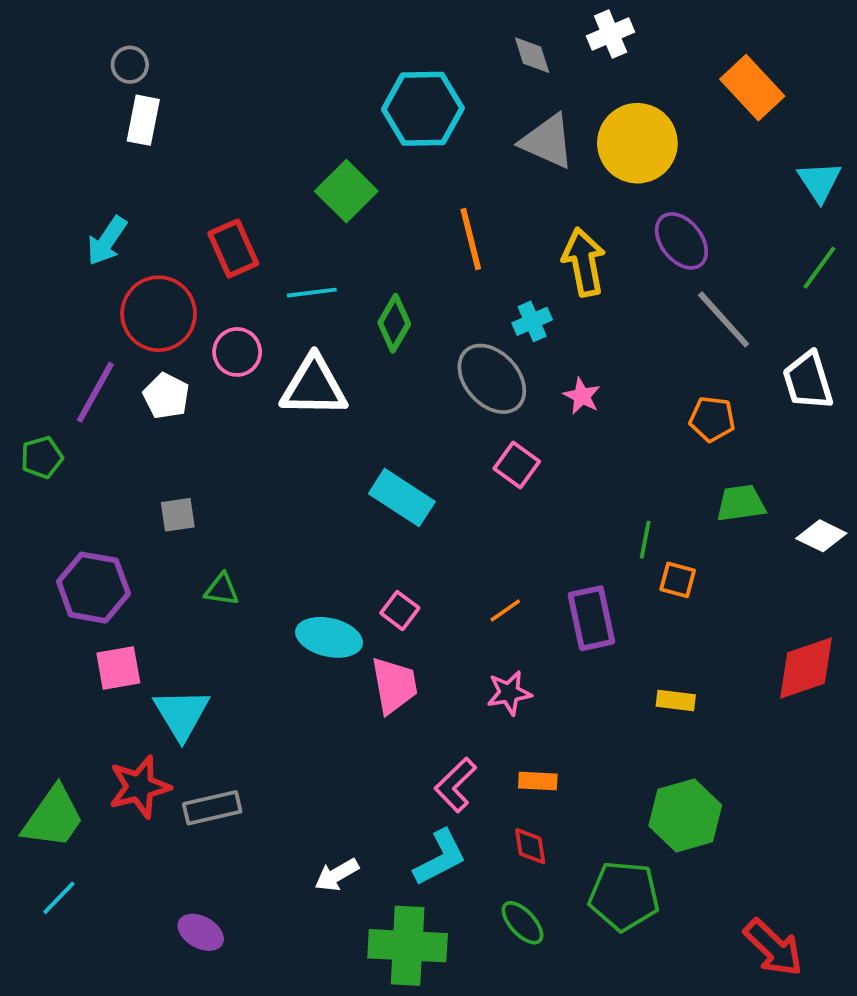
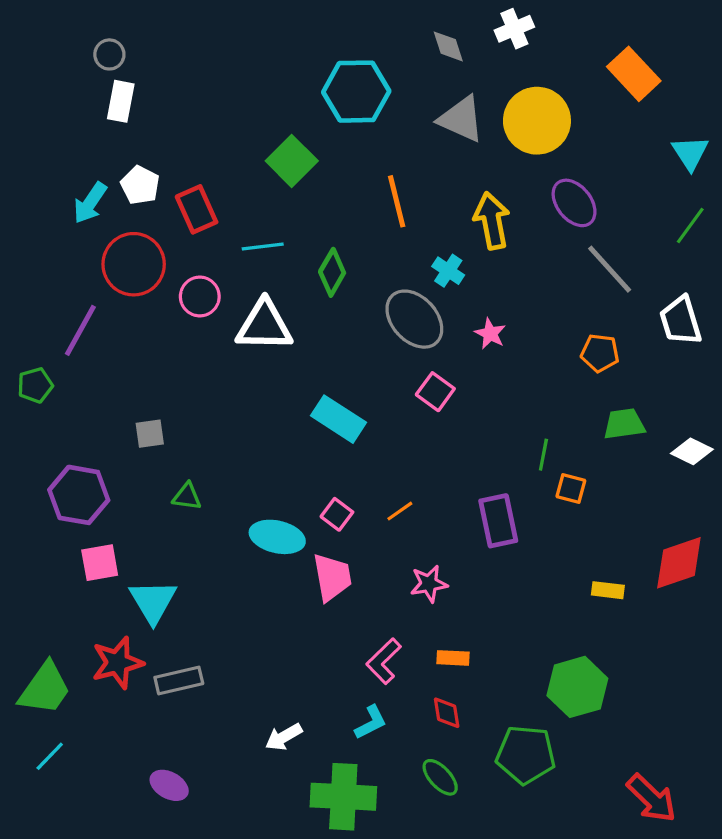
cyan cross: (532, 321) -> (448, 271), turned -32
white pentagon: (166, 396) -> (140, 185), moved
orange line: (505, 611) -> (400, 511), moved
yellow rectangle: (676, 701) -> (608, 590), moved
cyan L-shape: (440, 858) -> (371, 722), size x0.7

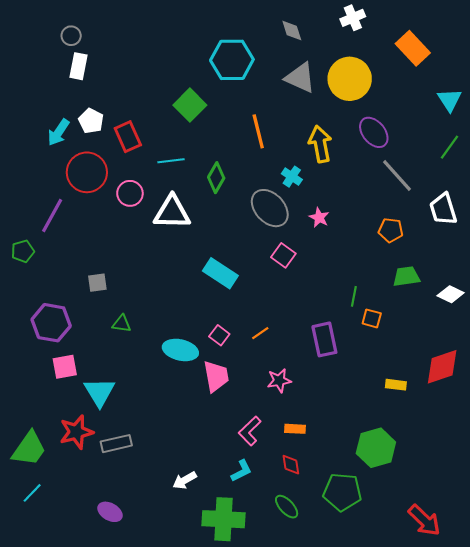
white cross: (514, 29) -> (353, 18), moved

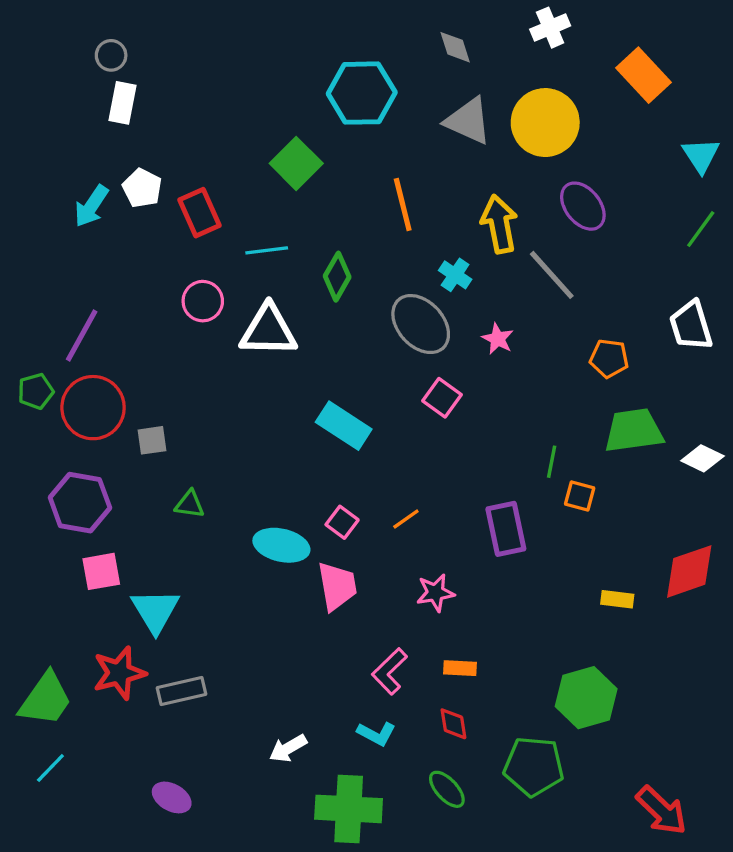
red circle: (87, 172) -> (93, 408), moved
gray line: (397, 175) -> (552, 275), moved
green trapezoid: (406, 276) -> (634, 431), size x1.4
cyan L-shape: (241, 471) -> (376, 734), turned 55

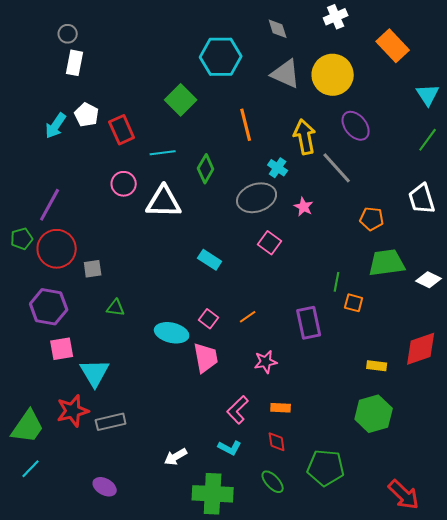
gray ellipse: (421, 324) -> (257, 198), turned -66
cyan rectangle: (344, 426) -> (210, 260), size x0.7
green hexagon: (586, 698) -> (374, 414), moved

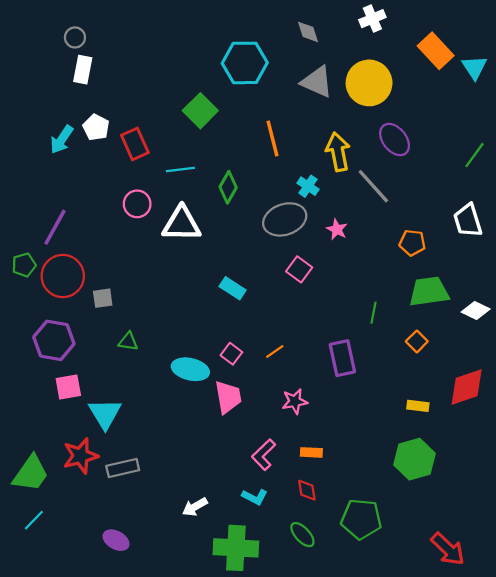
cyan triangle: (428, 95) -> (474, 67), moved
orange square: (354, 303) -> (417, 341), moved, turned 30

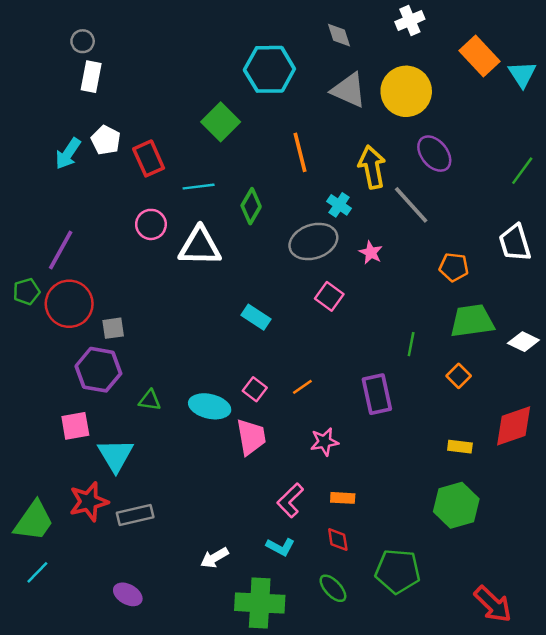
purple hexagon: (54, 340) -> (98, 370), moved
green triangle: (128, 341) -> (150, 400), moved

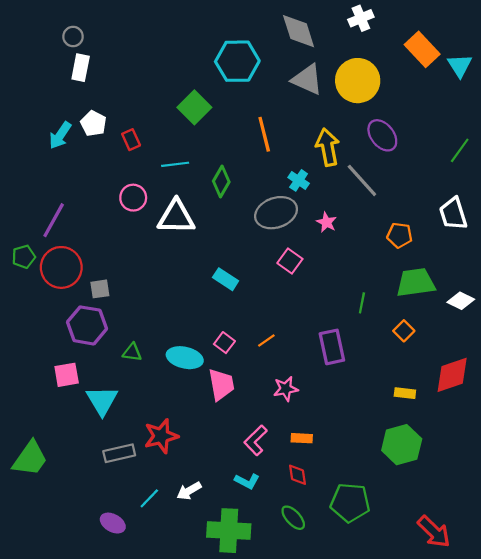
gray diamond: (339, 35) -> (299, 31), size x1.6
red rectangle: (149, 158) -> (131, 140), size x0.7
red star: (89, 502) -> (161, 436), moved
cyan line: (37, 572) -> (149, 498), moved

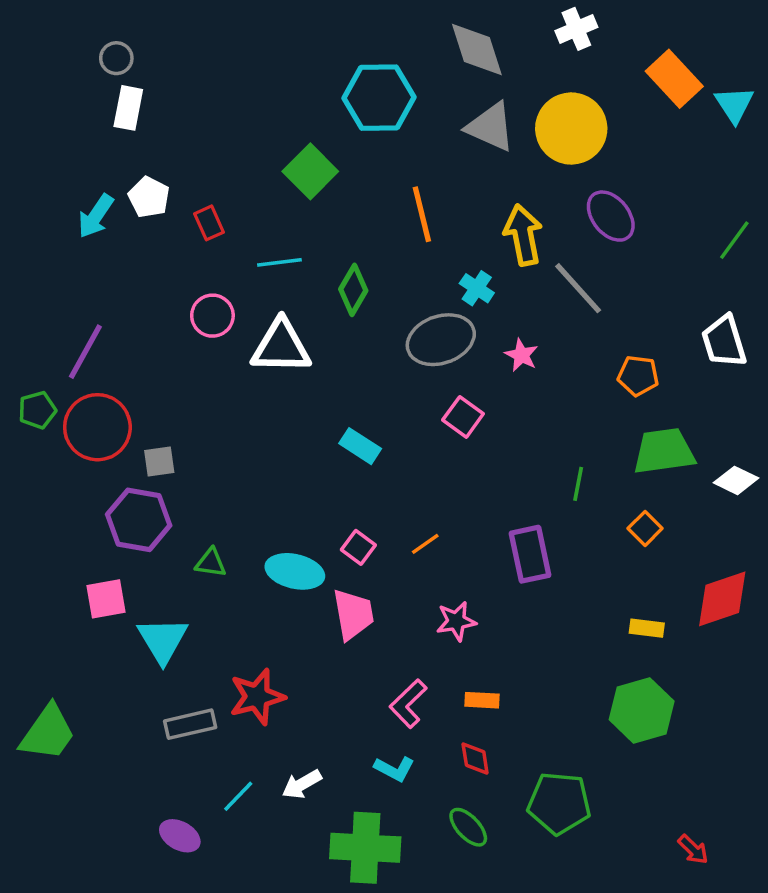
red arrow: (434, 532) -> (693, 849), size x0.6

